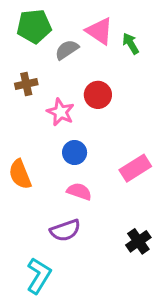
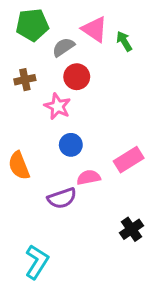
red circle: (98, 95) -> (77, 77), moved
pink semicircle: (79, 191) -> (89, 177), moved, turned -30
purple semicircle: (65, 230) -> (62, 198), moved

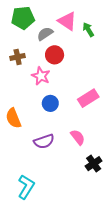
pink rectangle: (129, 160) -> (88, 98), moved
pink semicircle: (89, 177) -> (78, 137), moved, turned 63

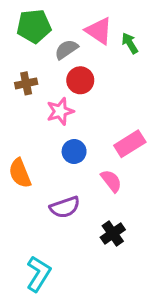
pink star: (41, 76) -> (60, 111), turned 30
pink semicircle: (78, 137) -> (111, 181), moved
black cross: (94, 164) -> (113, 234), moved

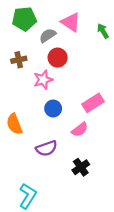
green arrow: (130, 43) -> (103, 31), moved
pink semicircle: (111, 181) -> (80, 130), turned 91

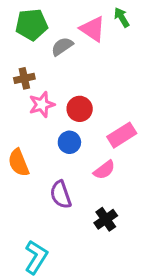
green arrow: (103, 31) -> (122, 17), moved
red circle: (58, 58) -> (80, 109), moved
pink star: (43, 80) -> (42, 105), moved
purple semicircle: (46, 148) -> (61, 195), turned 90

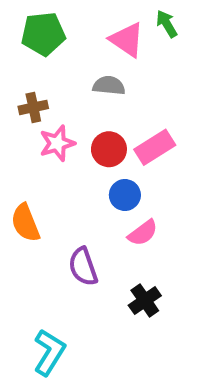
gray semicircle: (62, 46) -> (109, 86), moved, turned 40
pink rectangle: (122, 135) -> (155, 147), moved
blue circle: (69, 142) -> (125, 195), moved

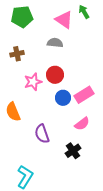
pink star: (57, 143) -> (33, 82), moved
pink rectangle: (155, 147) -> (84, 95), moved
pink semicircle: (143, 233) -> (82, 124), moved

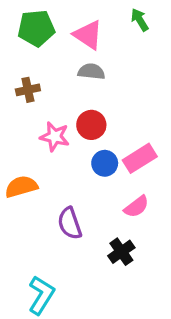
pink triangle: (64, 20) -> (88, 35), moved
pink star: (33, 82) -> (55, 137), turned 30
orange semicircle: (13, 112) -> (21, 187), turned 96

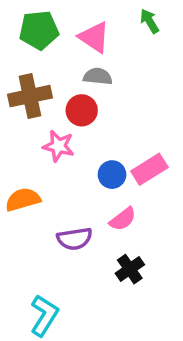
brown cross: (28, 90) -> (30, 96), size x1.6
red circle: (91, 125) -> (82, 110), moved
pink semicircle: (136, 207) -> (123, 219), moved
purple semicircle: (70, 223) -> (75, 239), turned -80

